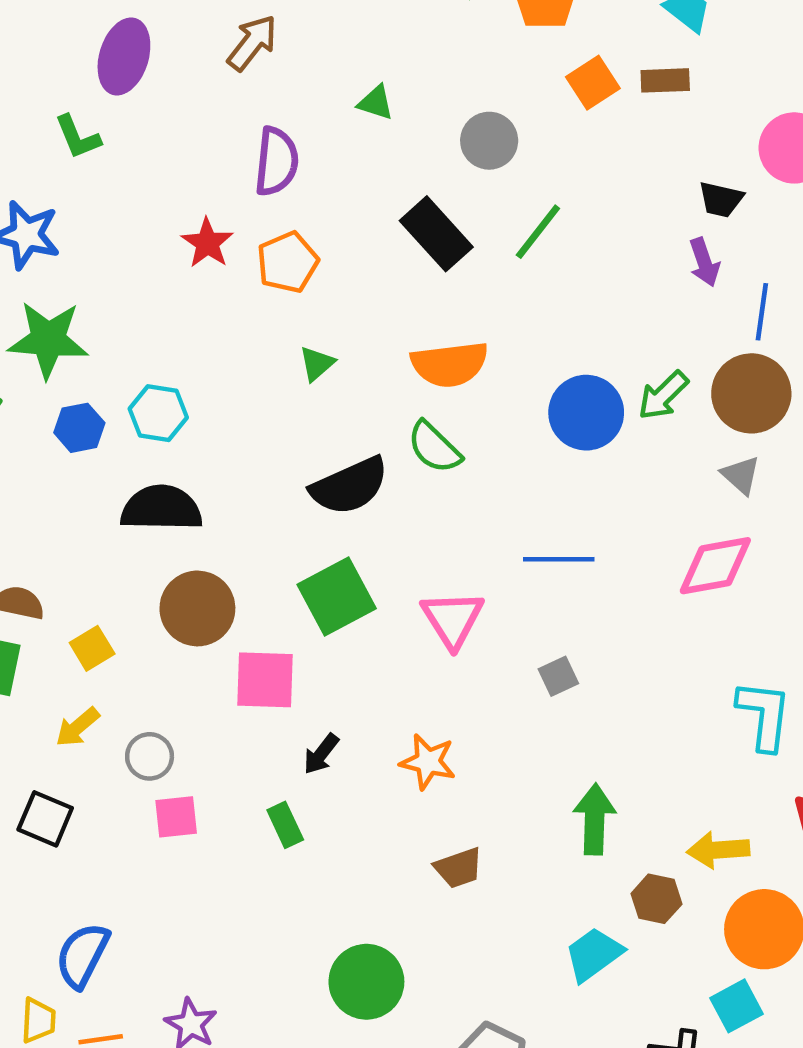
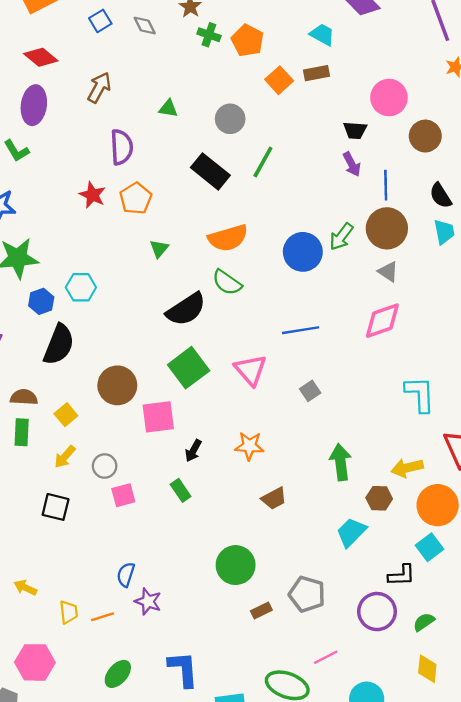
black semicircle: (161, 508) -> (59, 345), moved, turned 120
blue semicircle: (82, 955) -> (126, 575), moved, size x0.7

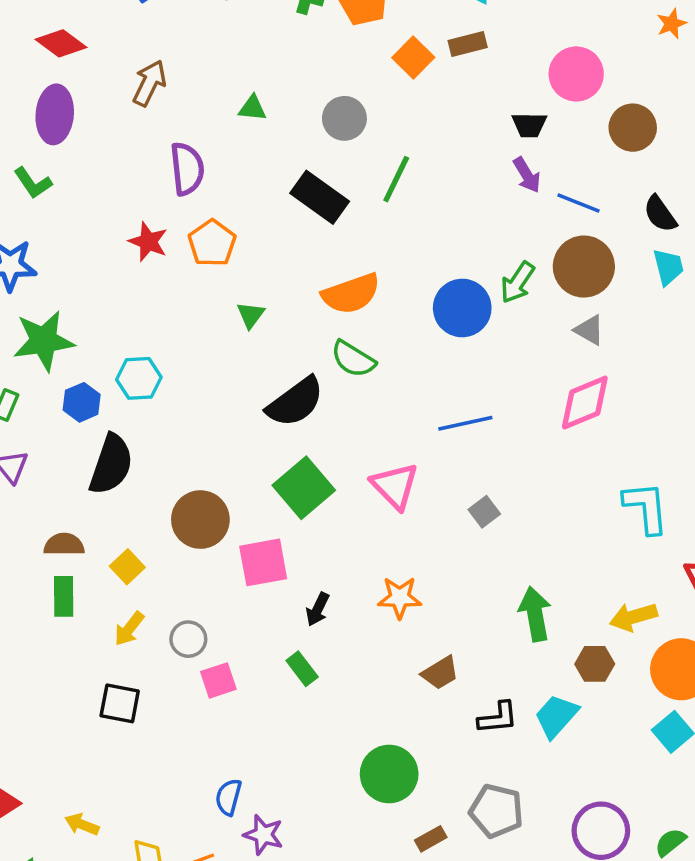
blue line: (386, 185) -> (578, 203), turned -64
black L-shape: (401, 575) -> (498, 718), moved

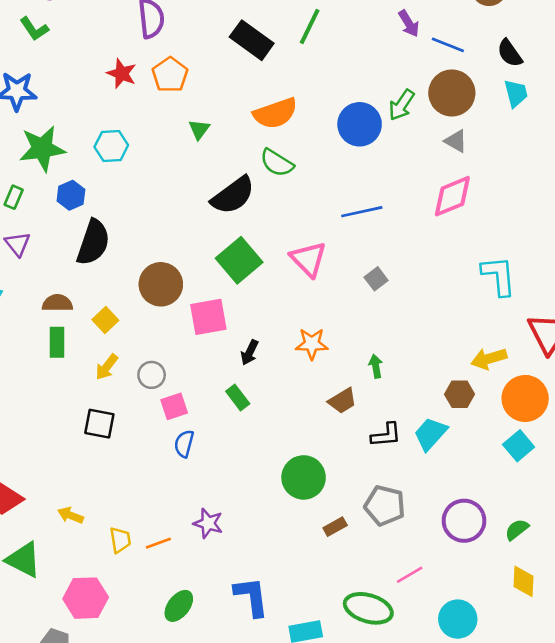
cyan hexagon: (139, 378) -> (111, 146), moved
green arrow: (535, 614) -> (376, 366), moved, size x0.6
blue semicircle: (228, 797) -> (184, 444), moved

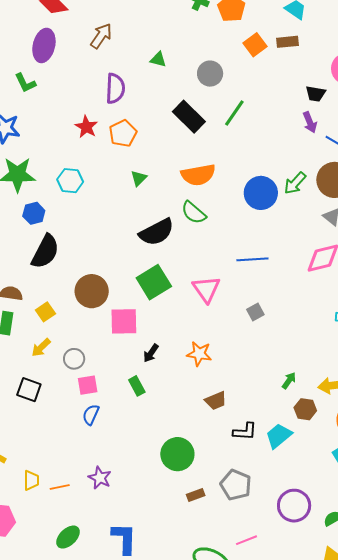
green arrow: (376, 366) -> (289, 380), moved, turned 36

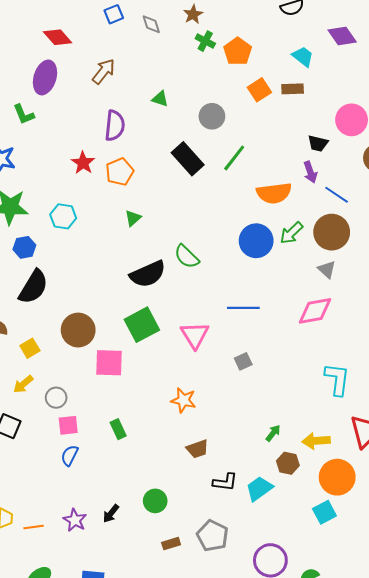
orange semicircle: (198, 175) -> (274, 193), moved
black arrow: (151, 353) -> (111, 513), moved
green circle: (177, 454) -> (155, 501), size x0.7

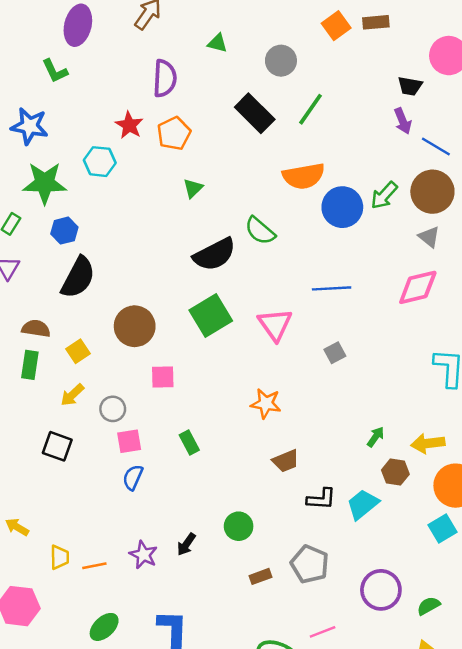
orange semicircle: (274, 193) -> (304, 176), moved
cyan hexagon: (63, 216) -> (100, 162), moved
pink square: (109, 363) -> (163, 377), moved, size x0.7

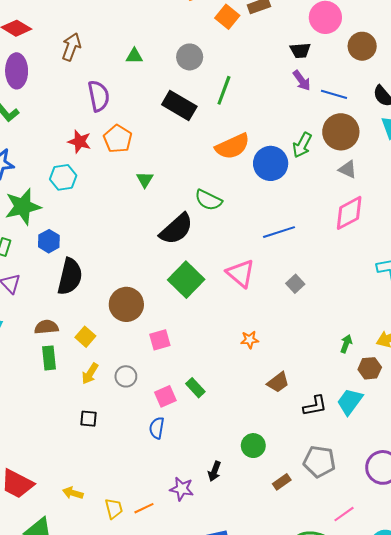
orange star: (266, 404) -> (250, 340), size x0.7
pink square: (129, 441) -> (165, 396), moved
black square: (57, 446) -> (89, 419), size x0.7

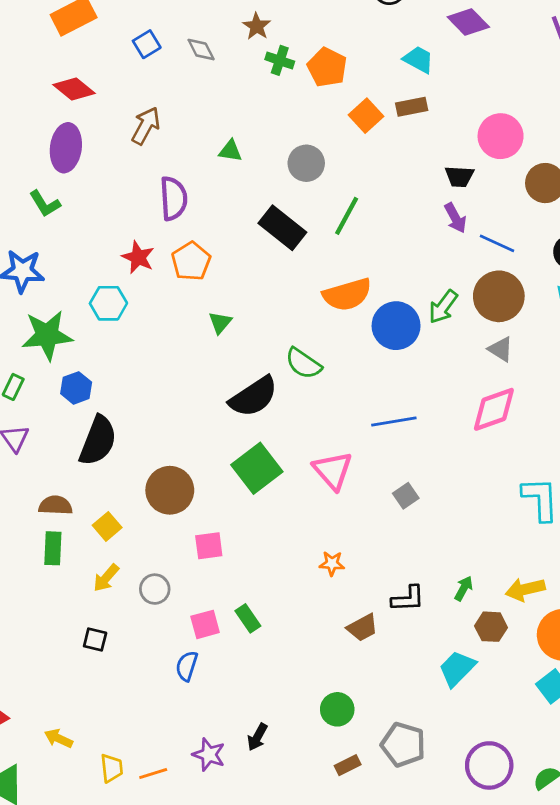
black L-shape: (315, 406) -> (408, 599), moved
green circle: (253, 446) -> (337, 709), moved

